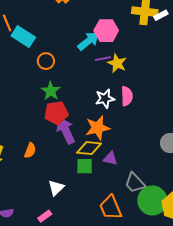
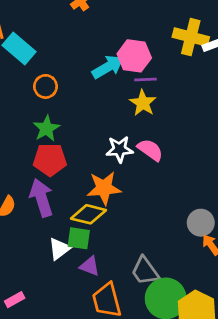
purple line: (103, 59) -> (146, 79), moved
pink semicircle: (127, 96) -> (150, 150), turned -60
purple arrow: (66, 131) -> (41, 198), moved
purple triangle: (110, 158) -> (90, 266), moved
white triangle: (56, 188) -> (59, 249), moved

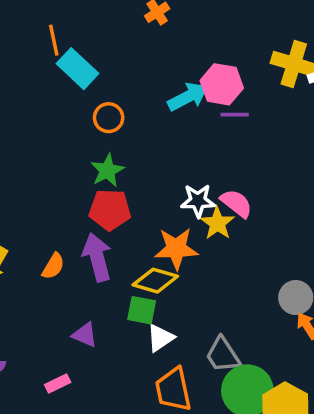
yellow star: (143, 103) -> (217, 223), moved
white triangle: (59, 249) -> (160, 338), moved
purple triangle: (90, 266) -> (85, 335), moved

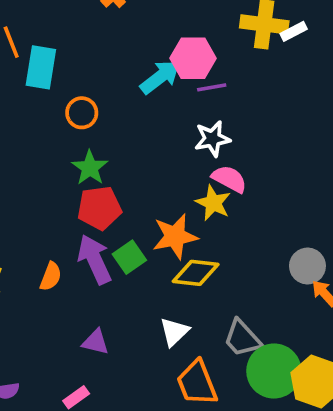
cyan rectangle: (77, 69) -> (41, 67), turned 66
white star: (198, 201) -> (212, 139), moved
yellow diamond: (155, 281) -> (196, 273), moved
green square: (142, 310) -> (129, 257), moved, turned -36

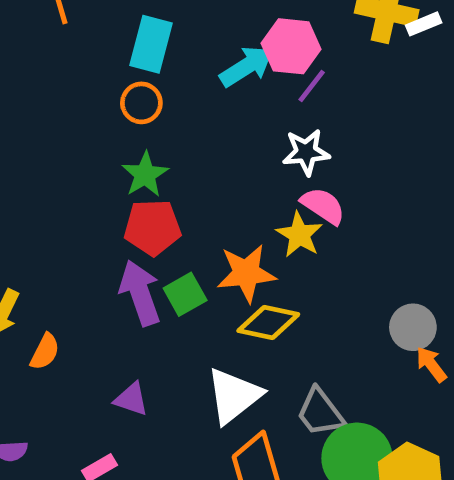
cyan rectangle: (41, 67) -> (151, 44), moved
purple line: (212, 87) -> (312, 86), turned -48
orange semicircle: (51, 276) -> (45, 352), moved
white triangle: (174, 332) -> (234, 396), size x1.5

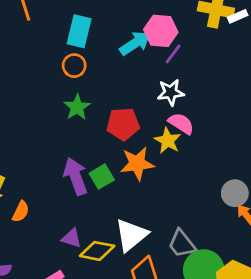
red pentagon: (153, 227) -> (123, 124), moved
yellow diamond: (268, 323) -> (97, 251), moved

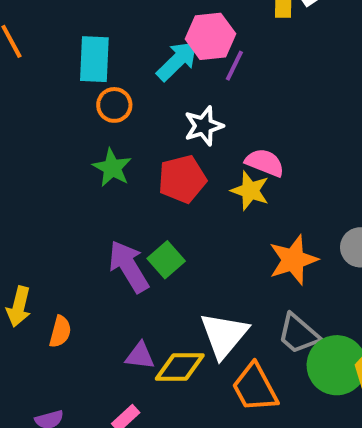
orange circle: (74, 66) -> (114, 105), moved
white star: (171, 92) -> (204, 126), moved
orange star: (137, 164) -> (293, 260), moved

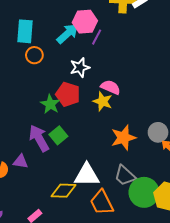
green star: (112, 168) -> (50, 104), moved
red pentagon: (182, 179) -> (68, 94), turned 30
white triangle: (224, 335) -> (87, 175), turned 48
purple triangle: (140, 356) -> (21, 162), moved

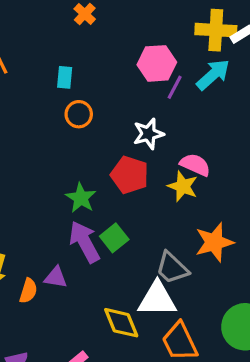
cyan rectangle: (25, 31) -> (65, 77), size x0.6
cyan arrow: (67, 34) -> (213, 75), moved
green star: (50, 104) -> (81, 198), moved
gray trapezoid: (125, 176) -> (172, 268), moved
yellow diamond: (63, 191) -> (121, 323), turned 65

